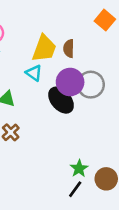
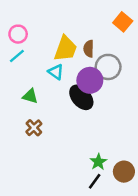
gray circle: (91, 85) -> (108, 67), moved

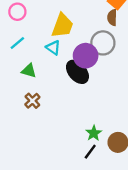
brown semicircle: (89, 49) -> (112, 18), moved
cyan line: (17, 56) -> (17, 43), moved

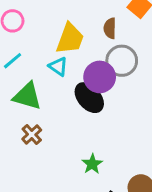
brown semicircle: (112, 18) -> (110, 28), moved
green triangle: (29, 71) -> (27, 96), size x1.5
green star: (94, 133) -> (92, 164), moved

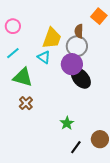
gray circle: (122, 61) -> (77, 46), moved
black ellipse: (89, 98) -> (81, 78), moved

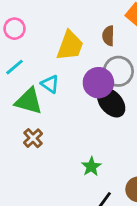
gray circle: (77, 46) -> (118, 71), moved
cyan triangle: (44, 57) -> (50, 84), moved

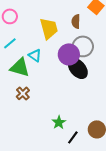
yellow trapezoid: (70, 46) -> (49, 28), turned -35
green star: (91, 167) -> (59, 122), moved

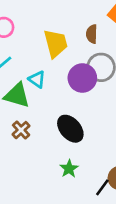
black ellipse: (78, 68) -> (70, 129), moved
black line: (73, 137) -> (102, 187), moved

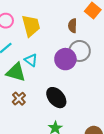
yellow trapezoid: (56, 43) -> (31, 26), moved

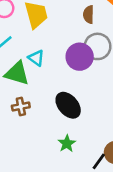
brown cross: (19, 99) -> (21, 107), turned 32

